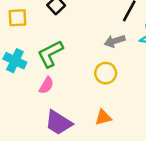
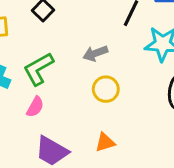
gray arrow: (115, 41) -> (95, 53), moved

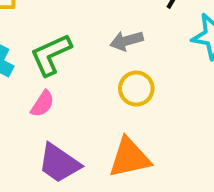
orange triangle: (105, 142) -> (130, 158), size x1.6

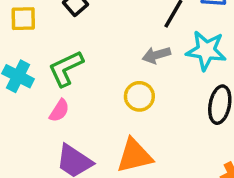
gray arrow: (127, 41) -> (156, 55), moved

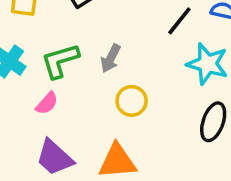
gray arrow: (156, 55) -> (111, 58), moved, turned -56

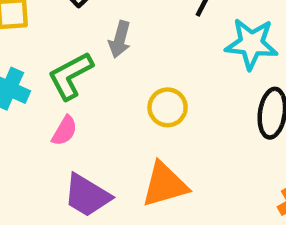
gray arrow: (111, 58) -> (120, 39), moved

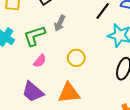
pink semicircle: (65, 131) -> (40, 61), moved

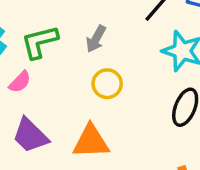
gray arrow: (60, 23) -> (96, 39), moved
pink semicircle: (40, 61) -> (20, 82), moved

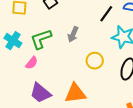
yellow circle: (107, 84) -> (95, 61), moved

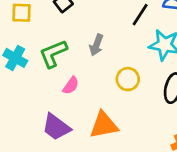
pink semicircle: (32, 63) -> (71, 86), moved

